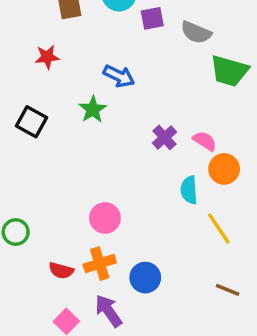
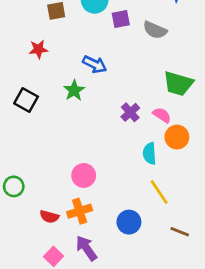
green trapezoid: (229, 71) -> (178, 84), moved
yellow line: (219, 229) -> (159, 192), moved
blue circle: (145, 278) -> (129, 222), moved

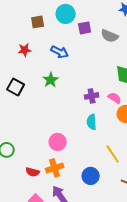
blue arrow: (95, 64) -> (60, 52), moved
purple cross: (130, 112) -> (92, 96), turned 32
cyan semicircle: (149, 153) -> (92, 122), moved

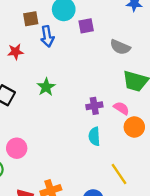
gray semicircle: (110, 36) -> (120, 47), moved
blue arrow: (60, 52) -> (47, 36), moved, turned 54
pink circle: (58, 142) -> (17, 148), moved

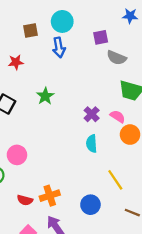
purple square: (86, 26) -> (101, 37), moved
blue arrow: (47, 36) -> (59, 47), moved
purple cross: (94, 106) -> (92, 114), turned -35

